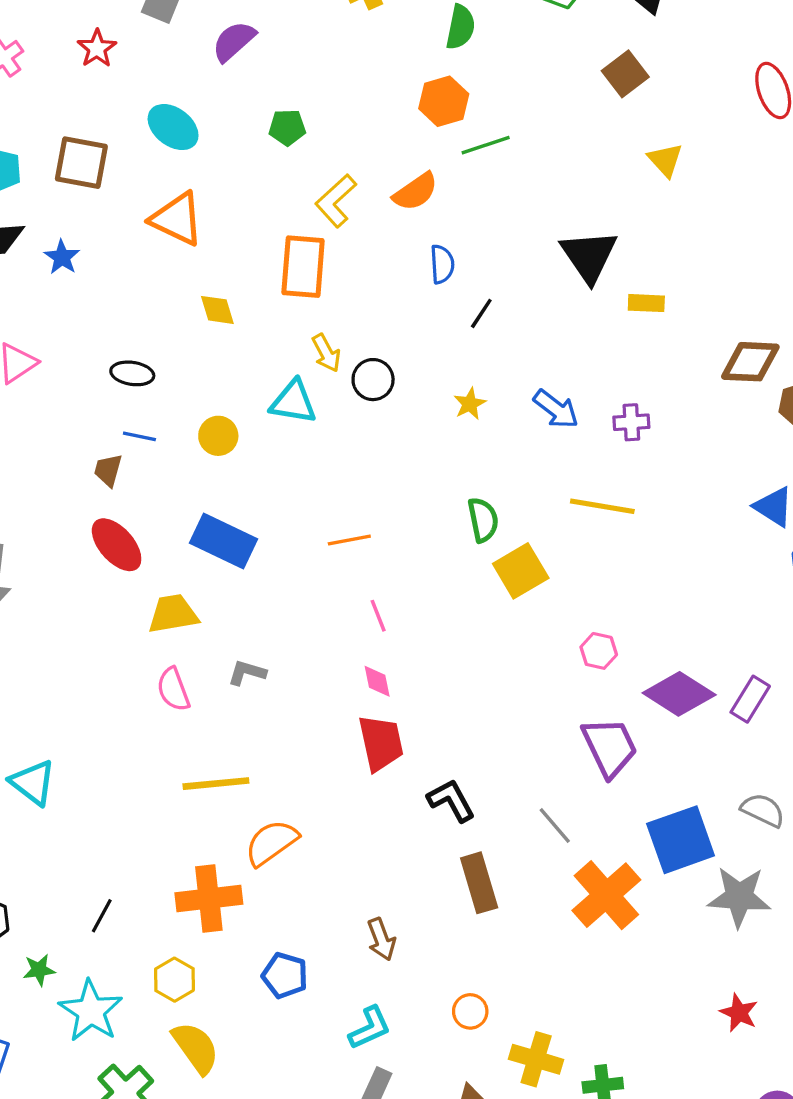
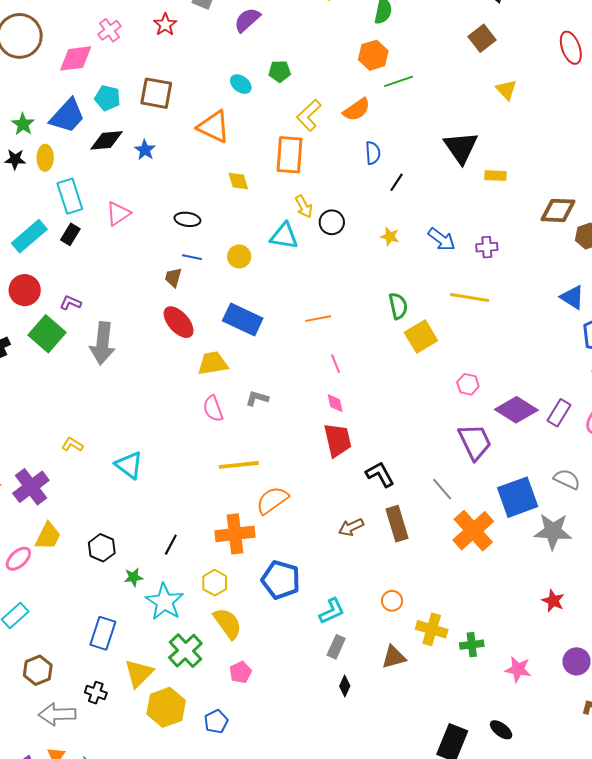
cyan ellipse: (173, 127) -> (241, 84), moved, size x0.7
yellow star: (470, 404) -> (390, 236), turned -30
brown arrow: (381, 939) -> (351, 527), moved, turned 85
blue pentagon: (285, 975) -> (281, 580), size x1.4

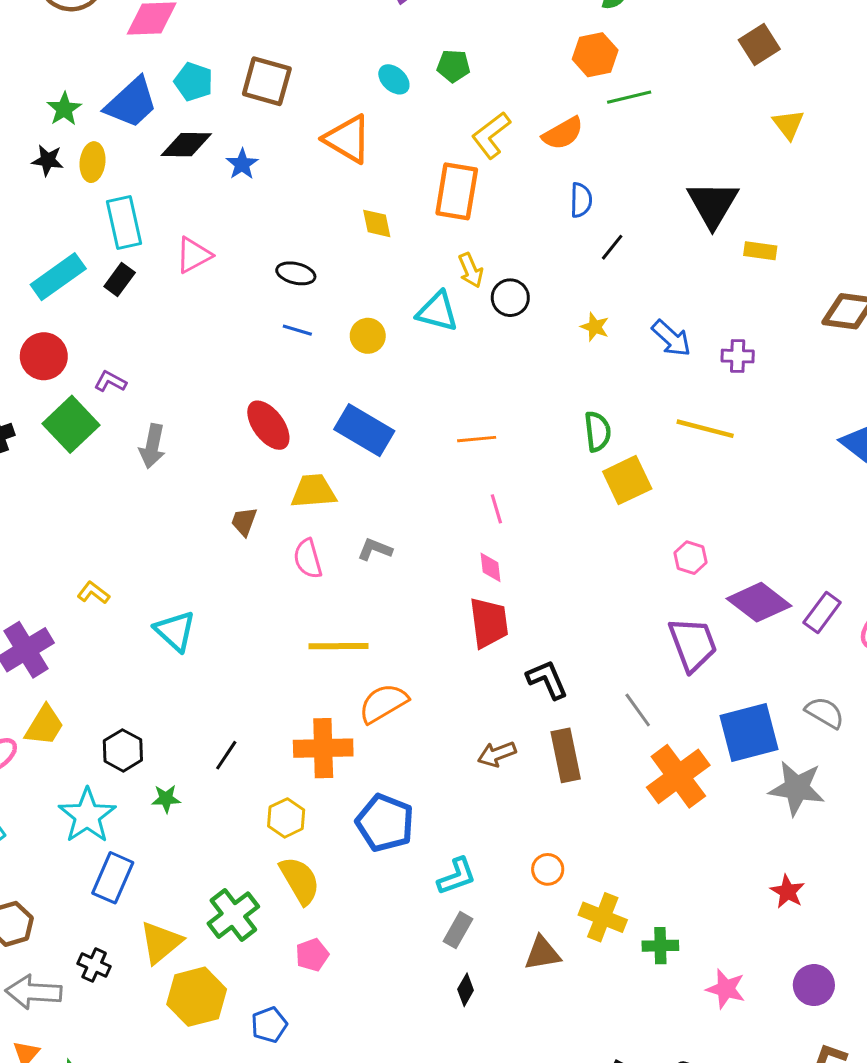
brown trapezoid: (173, 277) -> (244, 521), moved
gray arrow: (102, 343) -> (152, 446), size x0.7
cyan star: (165, 602) -> (87, 816), moved

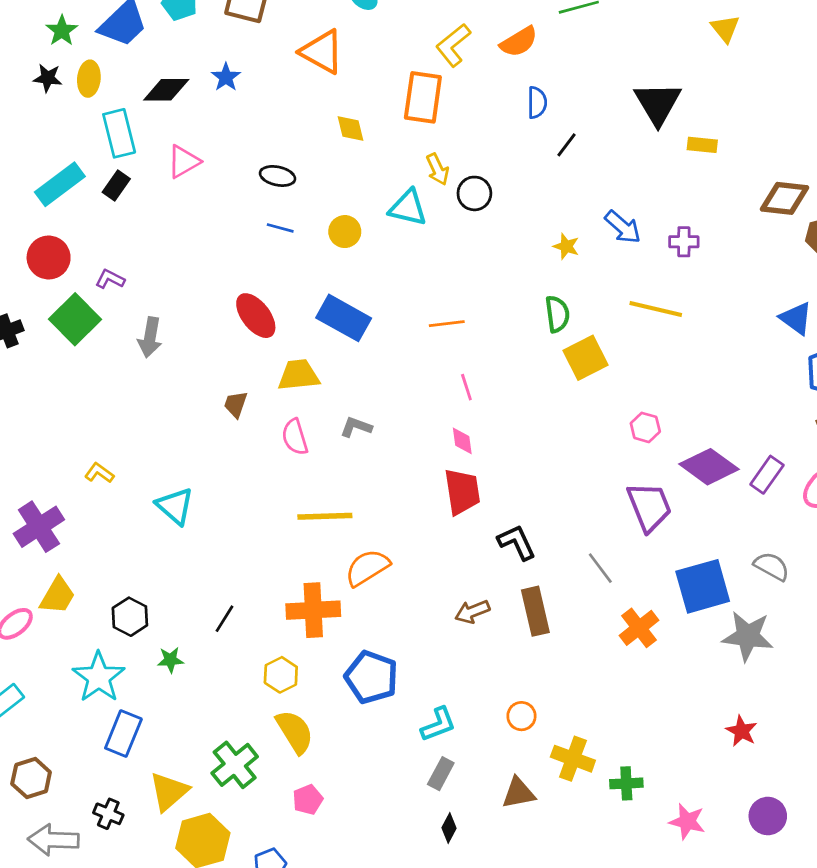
black diamond: (186, 145) -> (166, 90), moved
yellow star: (595, 327) -> (566, 246), moved
orange cross: (678, 776) -> (639, 628), size x0.7

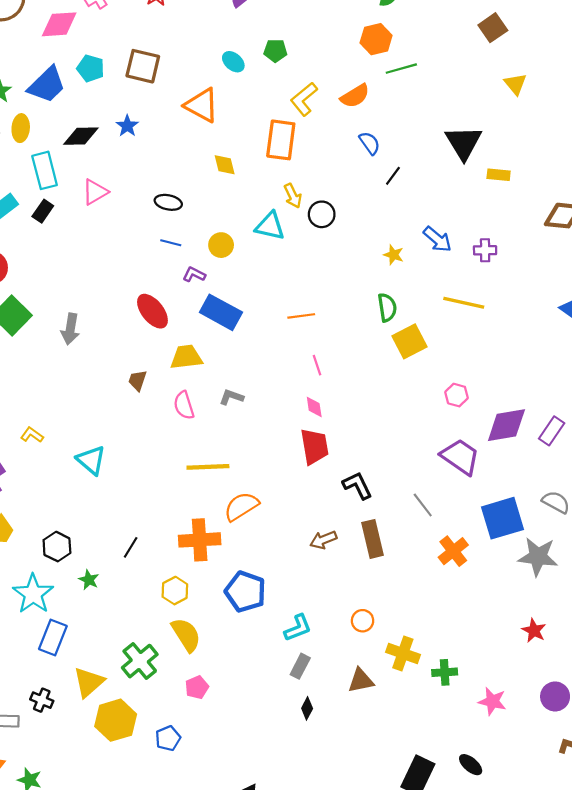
blue semicircle: (537, 103) -> (370, 143), turned -35
purple L-shape: (110, 279) -> (194, 274), moved
purple diamond: (709, 467) -> (506, 425), turned -45
purple trapezoid: (649, 507) -> (460, 457), turned -33
green star: (170, 660) -> (89, 580), turned 30

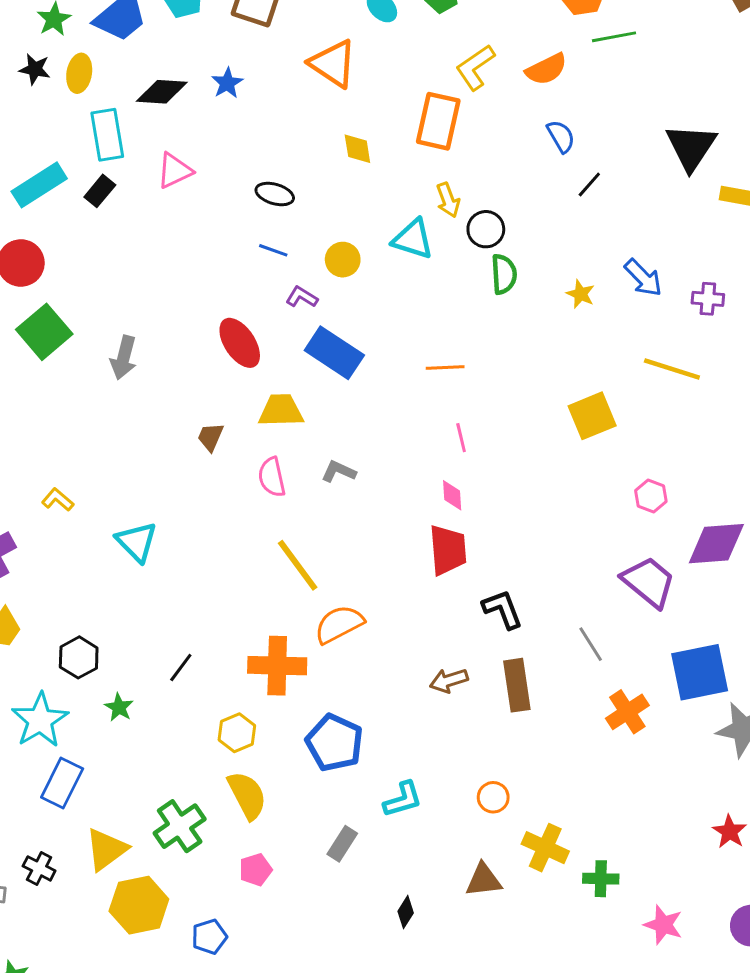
green semicircle: (387, 307) -> (504, 274), moved
yellow line: (208, 467) -> (298, 565), turned 51
gray rectangle: (300, 666) -> (342, 844), moved

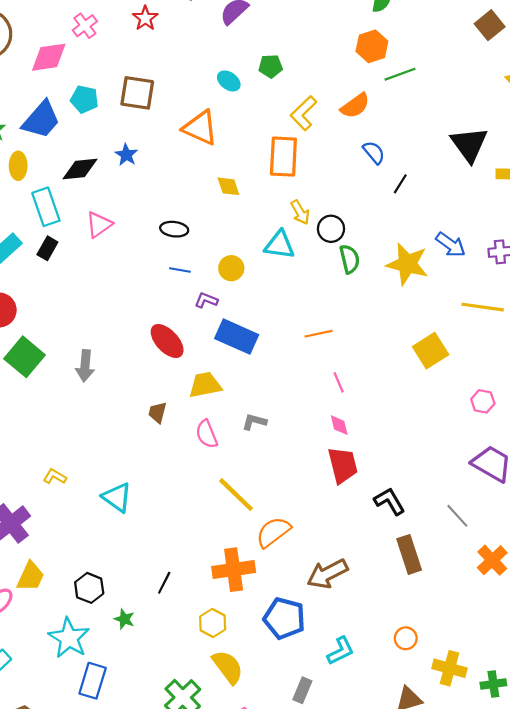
yellow star: (581, 294) -> (407, 264), size x2.0
brown arrow: (449, 680) -> (327, 574), moved, size x1.5

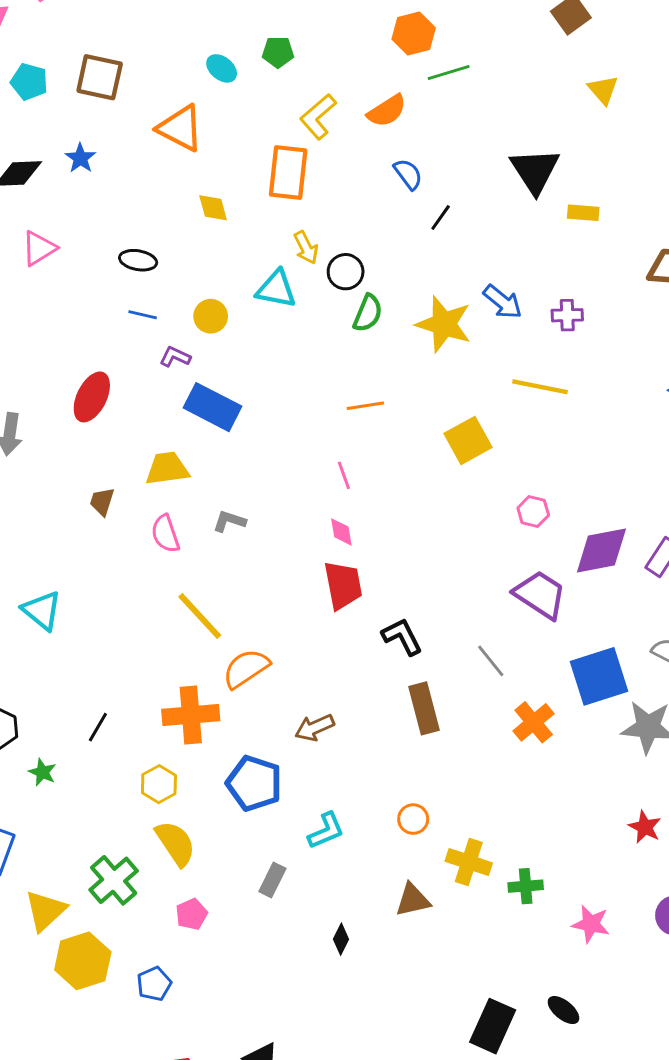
green semicircle: (350, 259) -> (368, 313), turned 32
orange line: (318, 334) -> (365, 406), moved
red ellipse: (167, 341) -> (92, 397), moved, turned 66
brown arrow: (327, 574) -> (315, 728), size x0.7

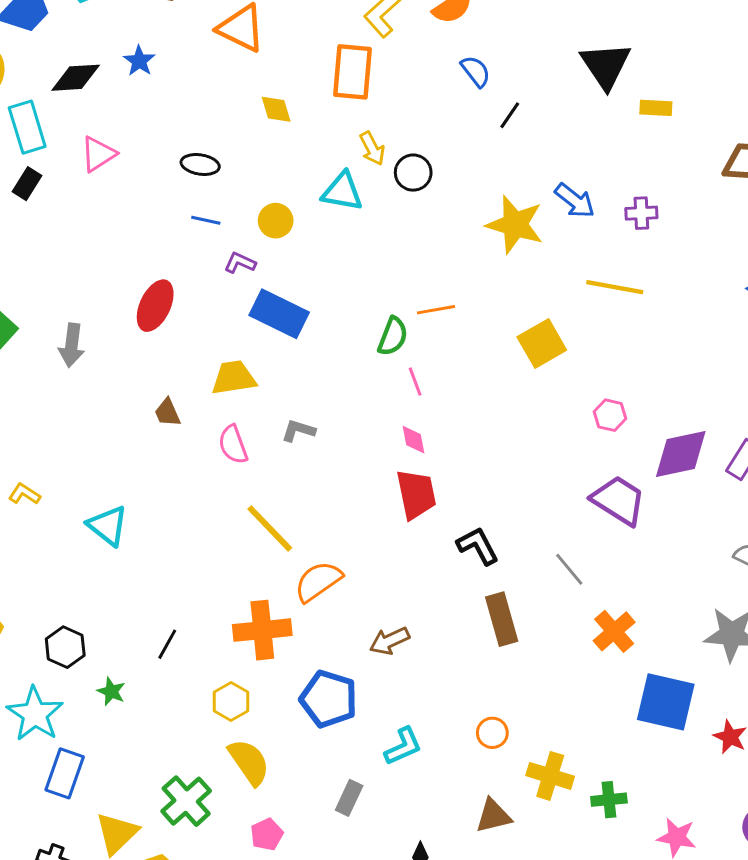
green semicircle: (368, 313) -> (393, 336), moved
brown trapezoid: (102, 502) -> (168, 413), turned -40
blue square: (599, 676) -> (666, 702), moved, turned 32

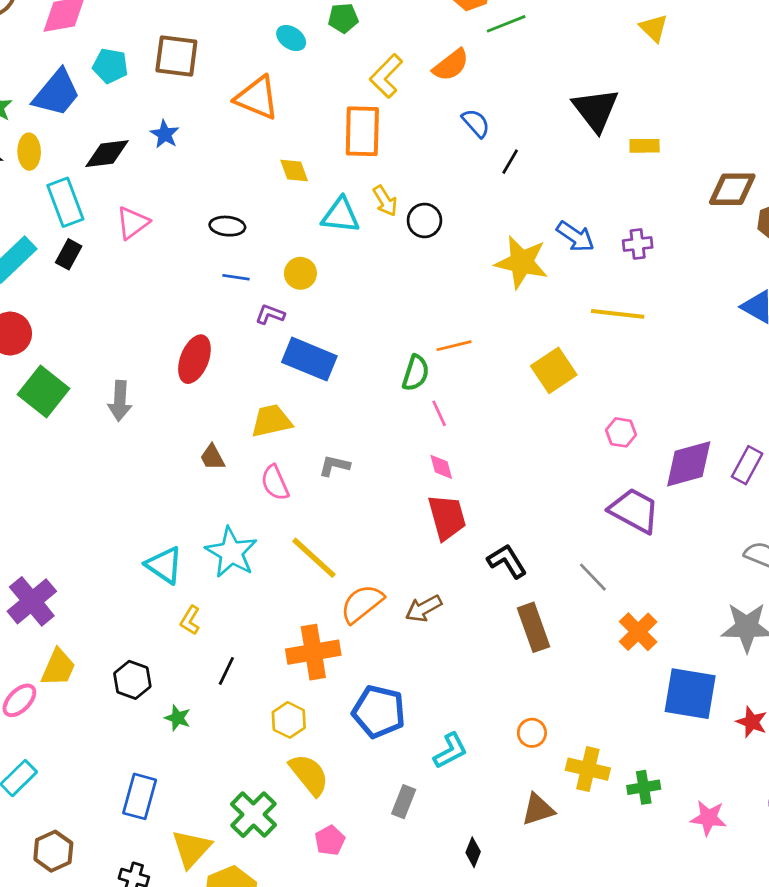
cyan triangle: (342, 192) -> (340, 215), moved
yellow L-shape: (24, 494) -> (190, 620), moved, turned -88
brown arrow: (390, 641) -> (424, 608), moved
cyan star: (35, 714) -> (231, 552), moved

